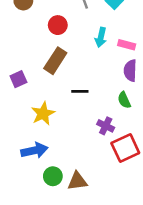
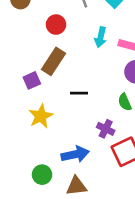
purple square: (18, 79) -> (32, 80), moved
blue arrow: (34, 150) -> (75, 154), moved
green circle: (53, 176) -> (42, 175), moved

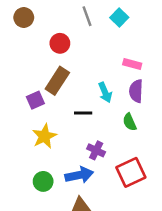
cyan arrow: (101, 37) -> (105, 92), moved, turned -36
purple cross: (106, 129) -> (96, 150), moved
green circle: (42, 175) -> (43, 181), moved

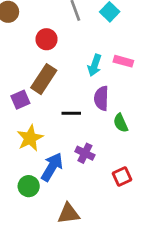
purple semicircle: (136, 91) -> (101, 98), moved
cyan arrow: (105, 92) -> (95, 65), moved, turned 42
red square: (131, 172) -> (122, 177), size x0.6
blue arrow: (79, 175) -> (52, 167), moved, turned -48

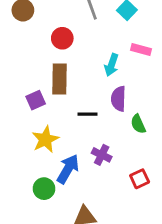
pink rectangle: (123, 61) -> (141, 49), moved
brown rectangle: (44, 79) -> (59, 79), turned -32

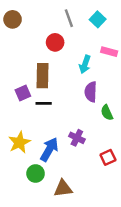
red circle: (62, 38) -> (55, 42), moved
black line: (88, 114) -> (44, 103), moved
yellow star: (45, 139) -> (19, 142), moved
green circle: (44, 189) -> (36, 174), moved

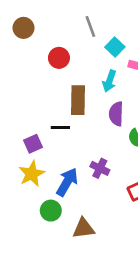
cyan square: (98, 19) -> (115, 47), moved
red circle: (55, 42) -> (59, 58), moved
brown rectangle: (42, 76) -> (78, 100), moved
purple square: (23, 93) -> (33, 144), moved

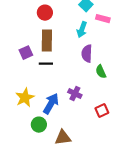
brown rectangle: (78, 100) -> (47, 41), moved
purple square: (33, 144) -> (26, 53), moved

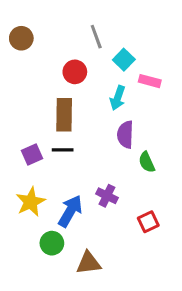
red circle: (45, 13) -> (75, 72), moved
purple square: (26, 53) -> (32, 154), moved

